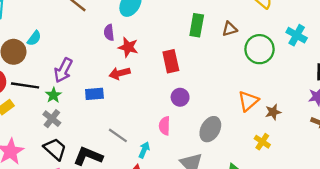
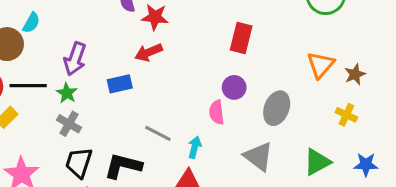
red rectangle: (171, 61) -> (241, 38), moved, turned 35
purple circle: (180, 97) -> (234, 87), moved
black trapezoid: (55, 149) -> (79, 163), turned -105

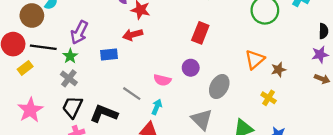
pink semicircle: (217, 112) -> (162, 80), moved, turned -77

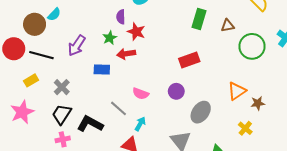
red rectangle: (200, 33) -> (189, 60), turned 42
green star: (70, 56) -> (110, 38), moved
yellow rectangle: (25, 68) -> (31, 80), moved
pink semicircle: (162, 80) -> (141, 94), moved

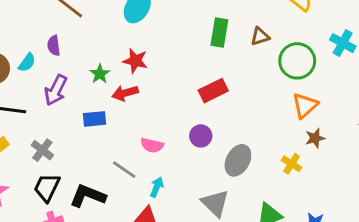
cyan semicircle: (54, 14) -> (27, 63), moved
purple semicircle: (121, 17) -> (54, 46), moved
orange triangle: (237, 91) -> (305, 105), moved
yellow cross: (245, 128) -> (292, 164), moved

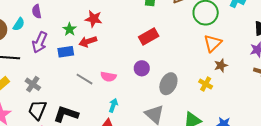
blue rectangle: (94, 119) -> (66, 52), moved
gray line: (124, 170) -> (85, 79), moved

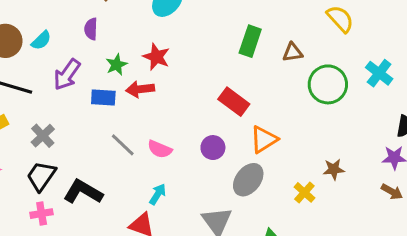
purple semicircle: (37, 11) -> (91, 29), moved
red rectangle: (149, 36) -> (234, 102), turned 54
orange triangle: (213, 43) -> (264, 139), moved

